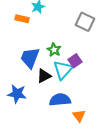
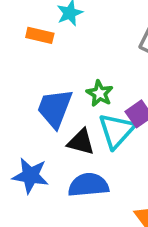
black triangle: (44, 76) -> (81, 142), turned 42
blue semicircle: (60, 100) -> (88, 185), moved

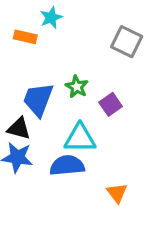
cyan triangle: (116, 131) -> (80, 138), moved, turned 48
black triangle: (81, 142) -> (19, 128), moved

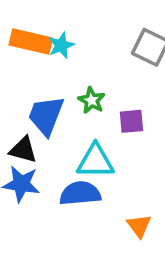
cyan star: (51, 18) -> (61, 45), moved
orange rectangle: (25, 37) -> (31, 42), size x1.5
purple square: (111, 104) -> (131, 121), turned 30

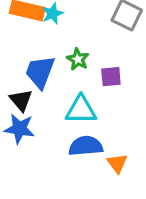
black triangle: (23, 150) -> (21, 100), turned 35
blue semicircle: (80, 193) -> (86, 146), moved

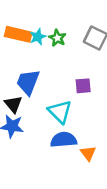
green star: (78, 59) -> (57, 38), moved
cyan triangle: (81, 110) -> (60, 112), turned 45

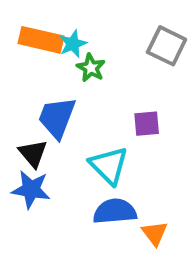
green star: (57, 38) -> (91, 68), moved

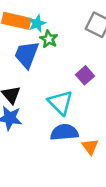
blue trapezoid: (57, 118) -> (27, 55), moved
purple square: (147, 124) -> (85, 75), turned -36

